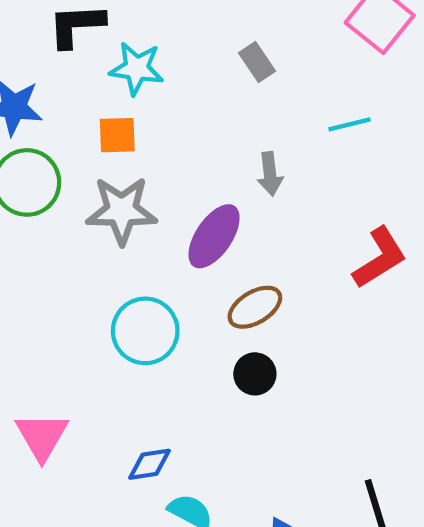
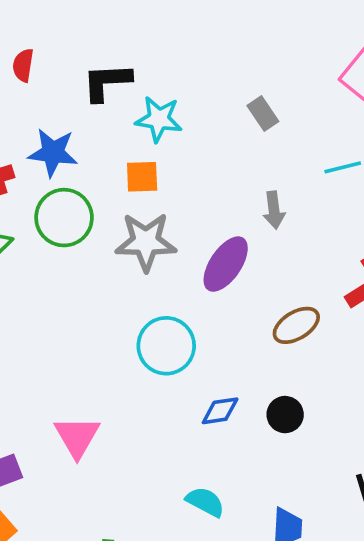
brown ellipse: (255, 307) -> (296, 325), moved
black circle: (255, 374) -> (285, 415), moved
blue diamond: (150, 464) -> (220, 411), moved

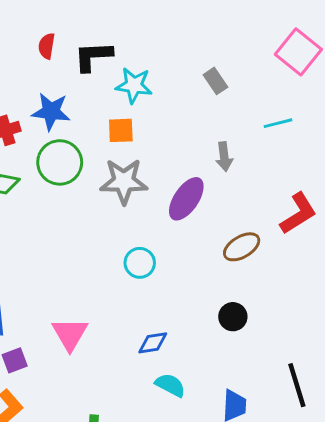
red semicircle: (23, 65) -> (47, 46), moved
cyan circle: (166, 346) -> (140, 263), size x0.7
blue diamond: (220, 411) -> (153, 343), moved

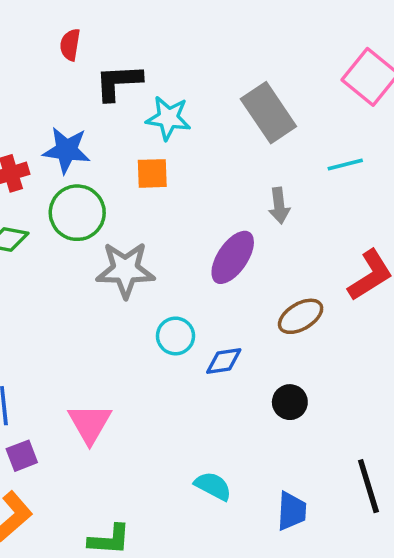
red semicircle: (47, 46) -> (70, 45), moved
gray rectangle: (215, 81) -> (268, 113), size x1.8
gray star: (124, 181) -> (125, 270), moved
blue diamond: (153, 343) -> (224, 361), moved

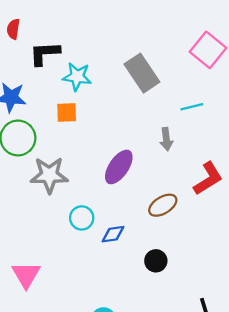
gray arrow: (279, 206) -> (166, 139), moved

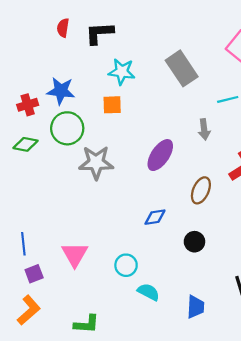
black L-shape: (45, 53) -> (99, 33), moved
brown ellipse: (163, 205) -> (201, 190), turned -35
cyan circle: (82, 218) -> (126, 265), moved

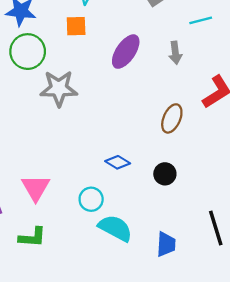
purple ellipse: (160, 155) -> (126, 52), moved
blue diamond: (155, 217) -> (118, 162), moved, turned 40
cyan semicircle: (148, 292) -> (115, 228), size x1.4
green L-shape: (86, 324) -> (32, 237), moved

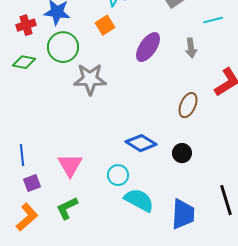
orange square: (76, 26) -> (105, 25), turned -30
blue diamond: (118, 162) -> (141, 143), size x1.4
green L-shape: (32, 237) -> (67, 208), turned 150
blue trapezoid: (166, 244) -> (183, 214), size x1.4

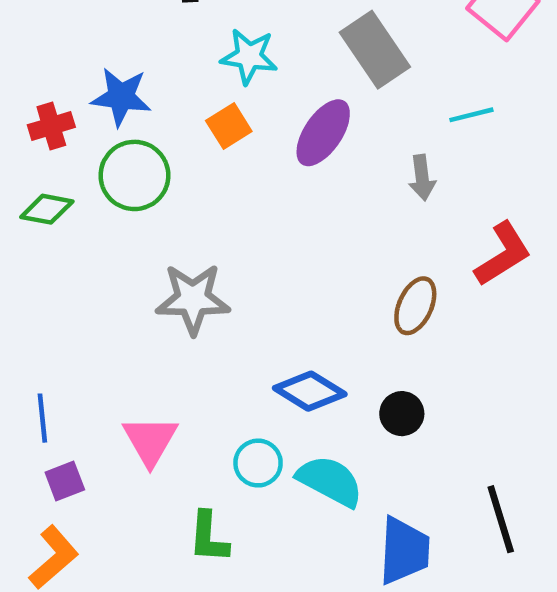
purple ellipse: (148, 47) -> (323, 133), moved
gray star: (90, 79) -> (193, 299), moved
cyan semicircle: (139, 200) -> (330, 481), moved
green L-shape: (67, 208) -> (209, 537), moved, turned -60

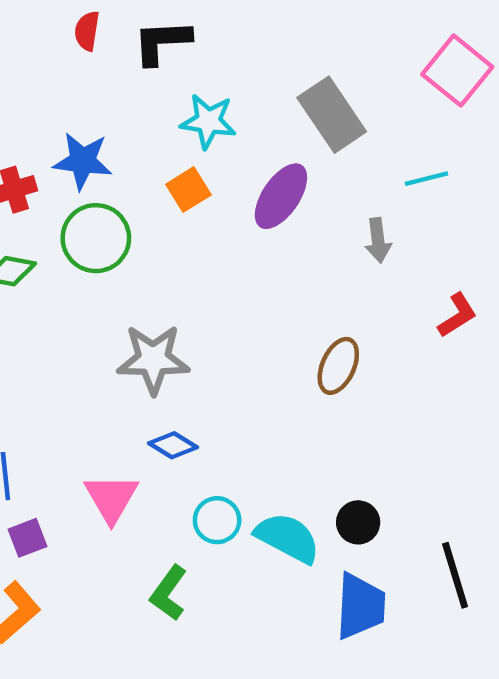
red L-shape: (503, 254) -> (457, 315), size x0.7
brown ellipse: (415, 306) -> (338, 366), moved
blue diamond: (310, 391) -> (173, 445), moved, size x0.7
black circle: (402, 414) -> (358, 522), moved
green L-shape: (209, 537) -> (169, 593), turned 32

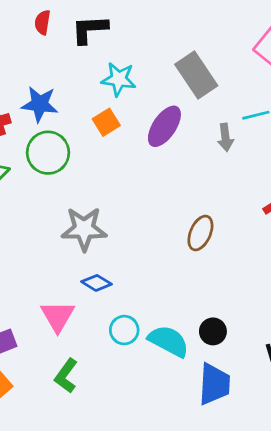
gray arrow: (378, 240) -> (225, 137), moved
green L-shape: (169, 593) -> (66, 376), moved

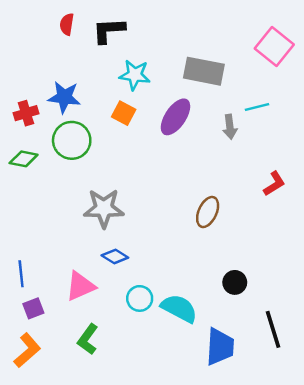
gray rectangle: (196, 75) -> (204, 71), turned -45
orange square: (106, 122) -> (124, 113), turned -30
pink triangle: (58, 316) -> (80, 286), turned 36
black circle: (213, 331) -> (235, 282), moved

